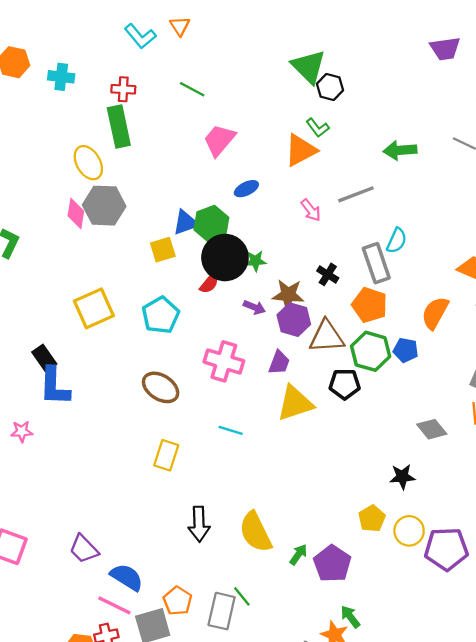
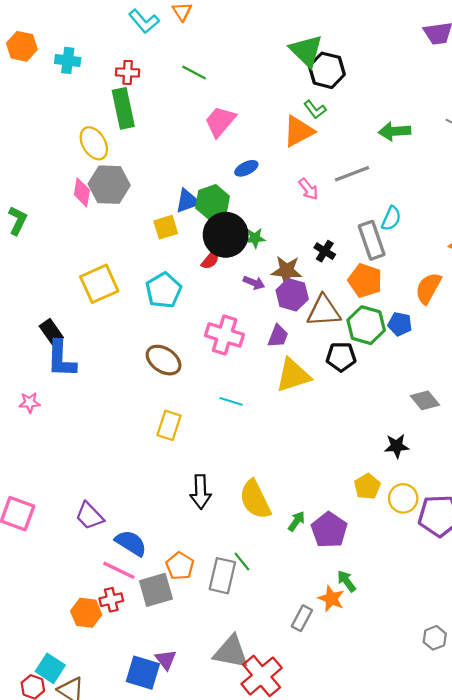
black hexagon: (330, 87) -> (327, 70), size x1.4

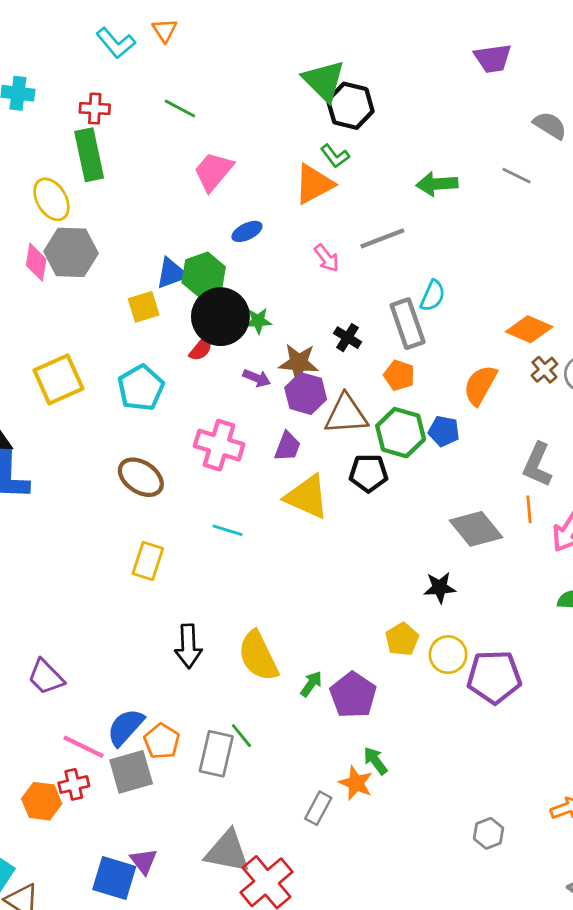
orange pentagon: (365, 281) -> (399, 375), size x0.7
yellow triangle: (293, 375) -> (307, 497), turned 42
gray diamond: (425, 400) -> (476, 529), size x1.4
blue semicircle: (131, 543) -> (125, 727), moved, turned -80

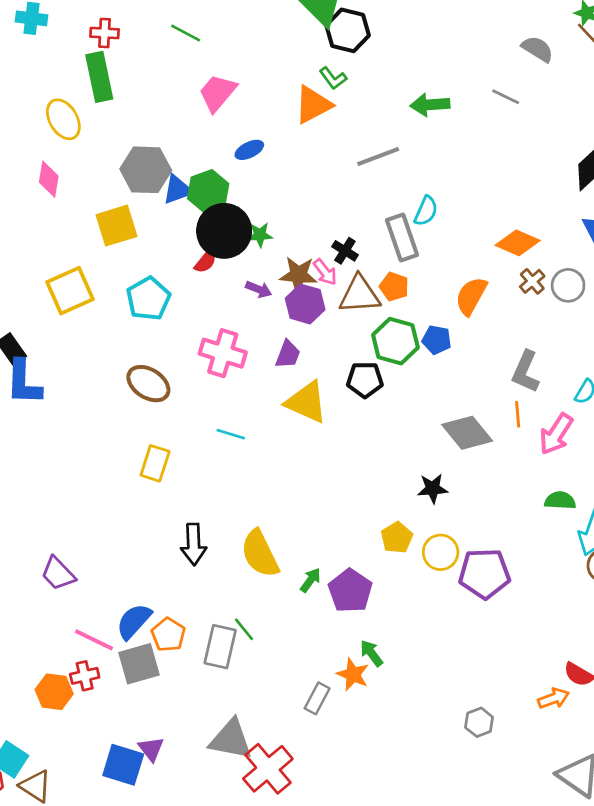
gray hexagon: (71, 252) -> (146, 170), moved
pink arrow: (327, 258) -> (325, 272), moved
yellow square: (144, 307) -> (117, 226), moved, size x1.4
brown triangle: (346, 414) -> (360, 295), moved

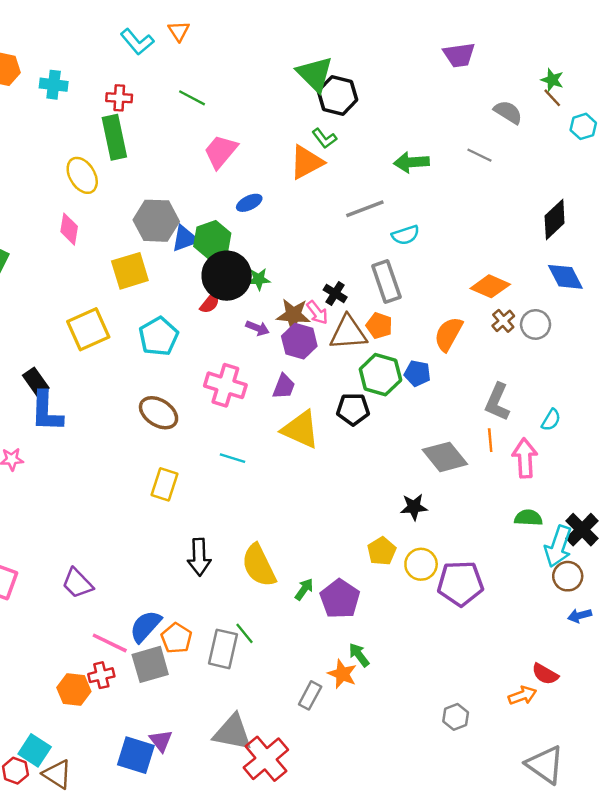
cyan semicircle: (426, 211) -> (405, 235), moved, turned 48
pink arrow: (556, 434) -> (525, 458), turned 144

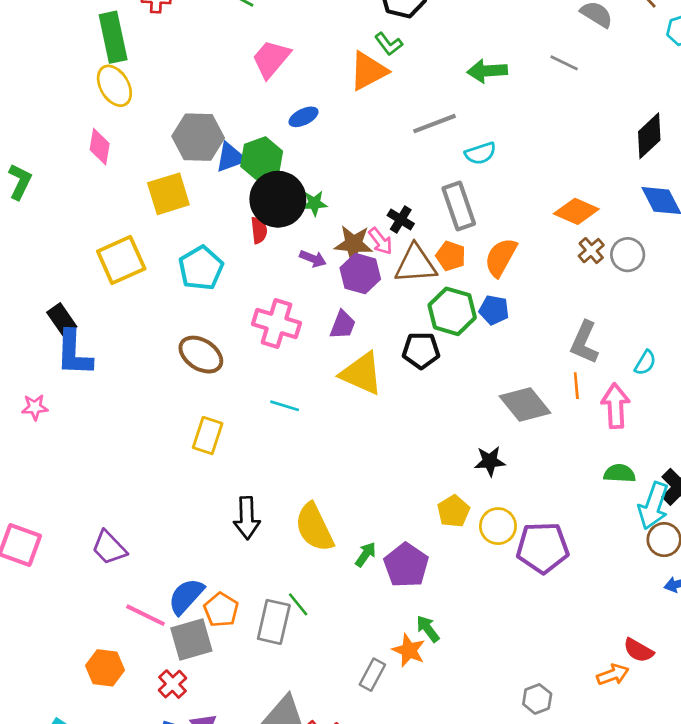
green rectangle: (114, 137) -> (113, 37), moved
red semicircle: (210, 303) -> (259, 230), turned -45
orange semicircle: (448, 334) -> (501, 257), moved
red cross: (101, 675) -> (173, 684), moved, turned -30

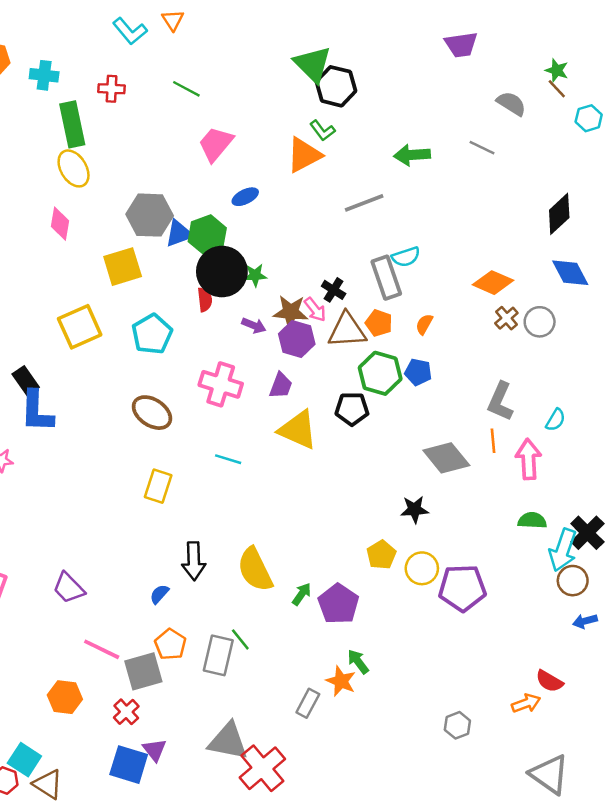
cyan semicircle: (480, 153) -> (406, 257), moved
orange semicircle: (501, 257) -> (424, 324), size x0.6
blue semicircle: (186, 596) -> (159, 594), moved, size x0.6

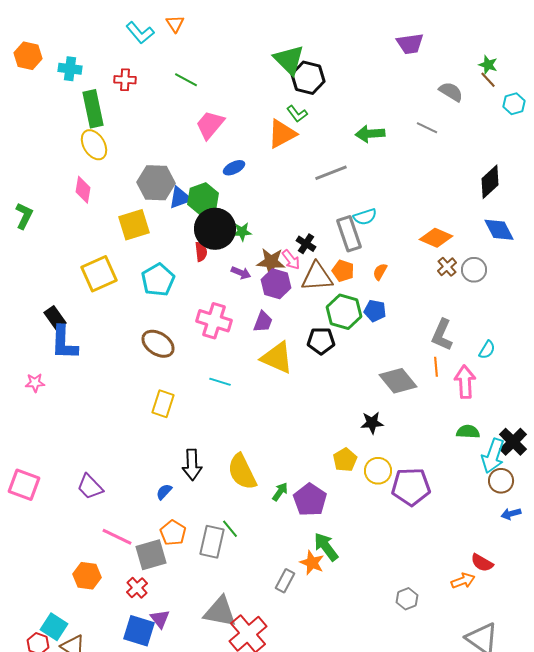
green arrow: (358, 662) -> (326, 547), size x1.4

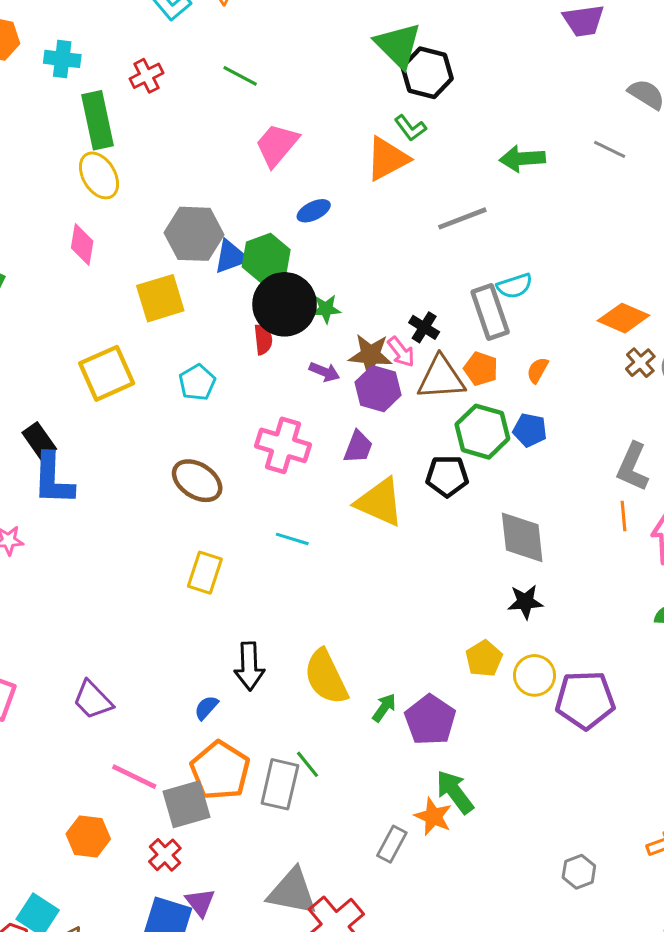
red cross: (125, 80) -> (147, 76), turned -30
cyan pentagon: (158, 280) -> (197, 383), size x0.7
gray diamond: (398, 381) -> (522, 537), moved, turned 33
orange pentagon: (173, 533) -> (220, 770), size x1.5

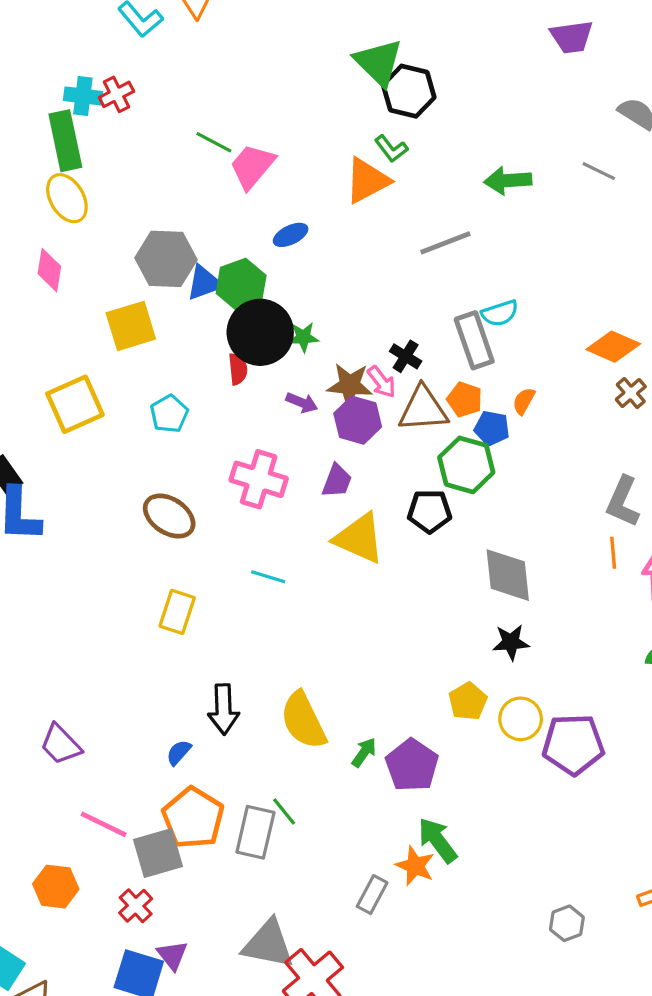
cyan cross: (62, 59) -> (83, 96), moved
green line: (240, 76) -> (214, 142), moved
blue pentagon: (530, 430) -> (492, 428), moved

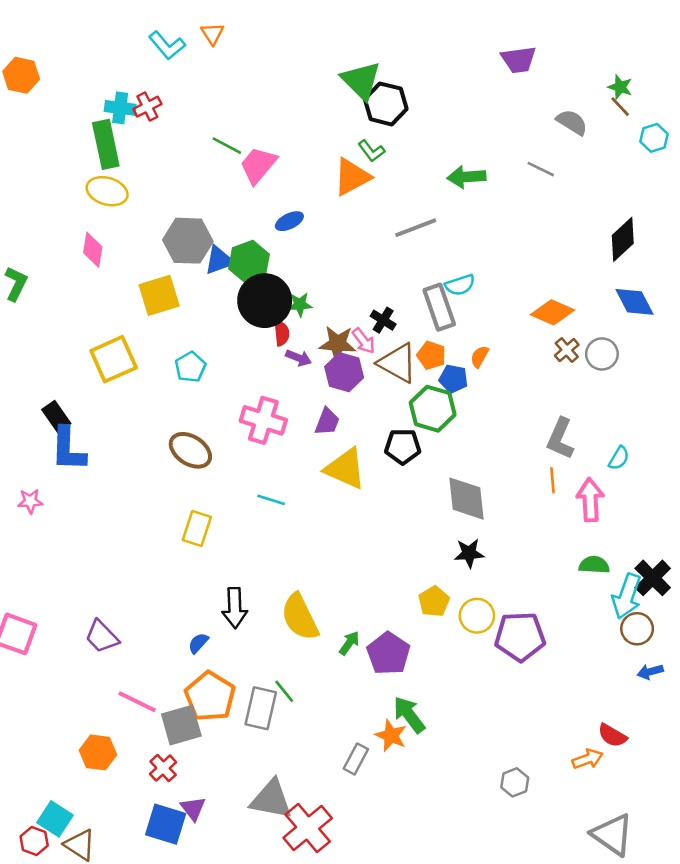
yellow ellipse: (67, 198) -> (107, 191), turned -42
red semicircle: (238, 369) -> (282, 333), moved
brown triangle: (423, 409) -> (397, 363), turned 33

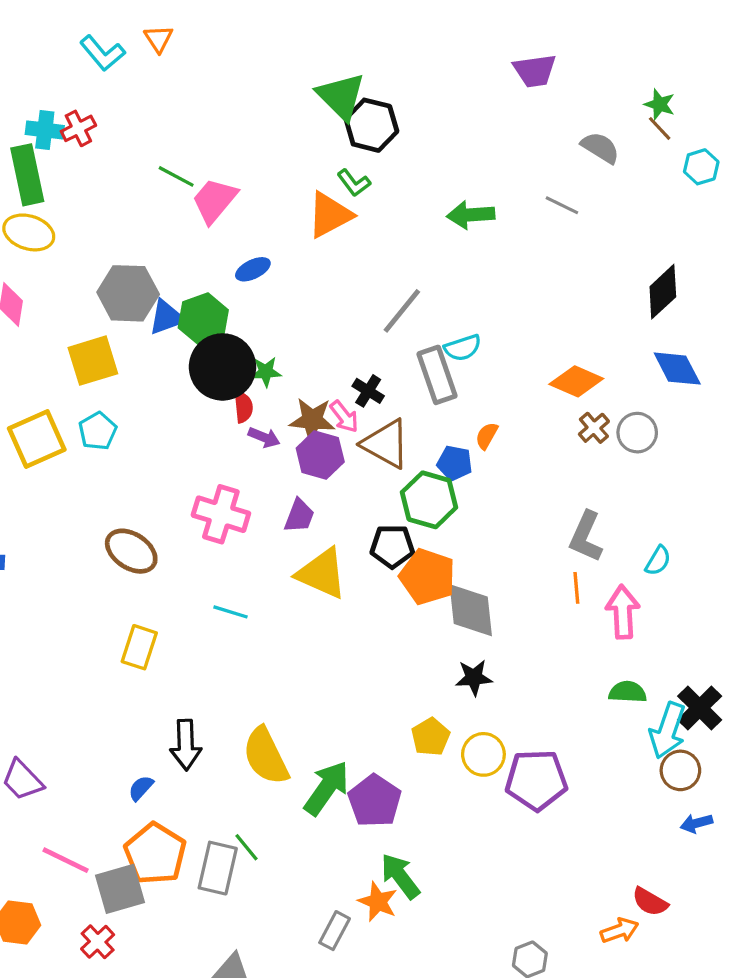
gray line: (416, 228) -> (402, 311), moved, turned -30
orange pentagon: (431, 355) -> (427, 577), moved, size x1.6
cyan pentagon: (190, 367) -> (98, 431), moved
green arrow: (349, 643) -> (327, 788), size x1.8

